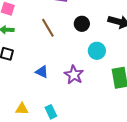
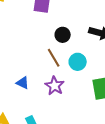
brown line: (48, 28) -> (54, 58), moved

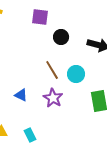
black circle: (63, 35) -> (61, 37), moved

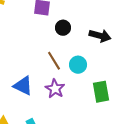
blue triangle: (21, 95) -> (23, 86), size x1.5

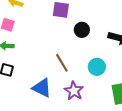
brown line: (54, 61) -> (62, 63), moved

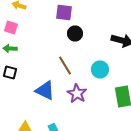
black circle: (82, 30) -> (75, 34), moved

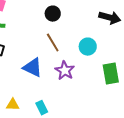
black circle: (75, 34) -> (53, 14), moved

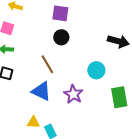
brown line: (53, 43) -> (47, 64), moved
yellow triangle: (13, 105) -> (33, 122), moved

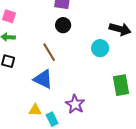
cyan circle: (96, 70) -> (100, 48), moved
purple star: (73, 94) -> (75, 104), moved

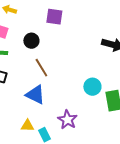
black circle: (63, 25) -> (31, 41), moved
cyan circle: (100, 48) -> (92, 87), moved

